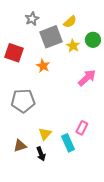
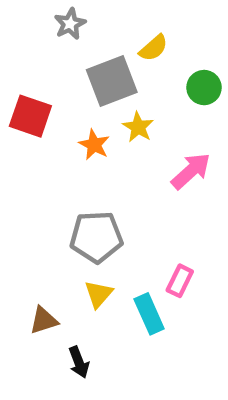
gray star: (32, 19) -> (70, 24), moved
yellow star: (73, 46) -> (138, 127), moved
gray pentagon: (23, 101) -> (96, 237), moved
black arrow: (41, 154) -> (79, 362), moved

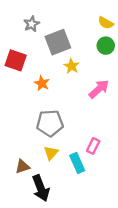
gray star: (70, 24) -> (32, 24), moved
yellow semicircle: (153, 48) -> (106, 23), moved, turned 70
orange star: (94, 145) -> (42, 83), moved
black arrow: (79, 362) -> (41, 188), size x1.6

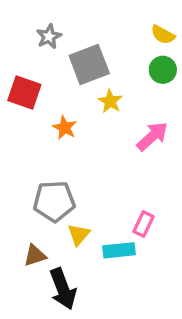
gray pentagon: (50, 123) -> (54, 201), moved
cyan rectangle: (77, 163) -> (119, 250), turned -72

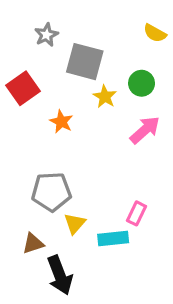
gray square: (89, 65) -> (85, 62), turned 36
green circle: (163, 70) -> (142, 83), moved
red square: (24, 93) -> (23, 88), turned 36

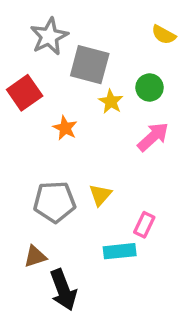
gray star: (46, 35) -> (49, 36), size x1.5
yellow triangle: (75, 223) -> (100, 195), moved

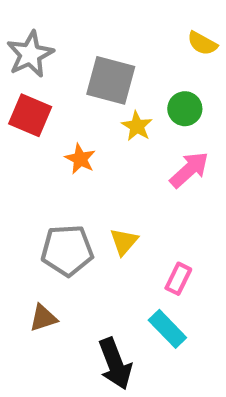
gray star: (49, 36) -> (30, 54), moved
red square: (25, 93) -> (30, 115), turned -32
cyan rectangle: (120, 251) -> (167, 329), moved, turned 52
black arrow: (63, 290) -> (115, 364), moved

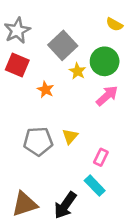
gray square: (111, 80) -> (63, 45), turned 32
green circle: (185, 109) -> (105, 61), size x1.5
brown triangle: (43, 318) -> (25, 204), moved, size x1.6
black arrow: (115, 364) -> (65, 205), turned 56

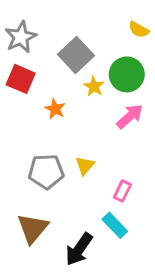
brown triangle: (25, 204) -> (33, 228), moved, turned -32

